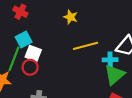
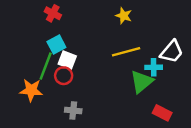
yellow star: (71, 17) -> (124, 16), moved
green triangle: (114, 75) -> (142, 82), moved

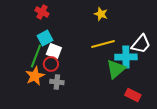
cyan cross: (154, 67) -> (126, 57), size x1.5
orange star: (31, 90) -> (35, 76), moved, turned -30
gray cross: (73, 111) -> (57, 82), moved

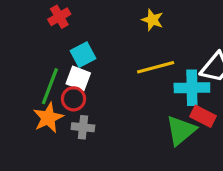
red cross: (42, 12) -> (59, 17), turned 32
cyan square: (45, 38) -> (83, 55), moved
green triangle: (116, 69) -> (181, 130), moved
red rectangle: (133, 95) -> (203, 116), moved

